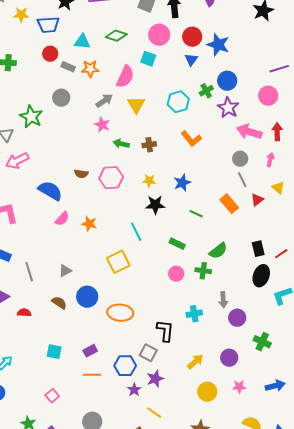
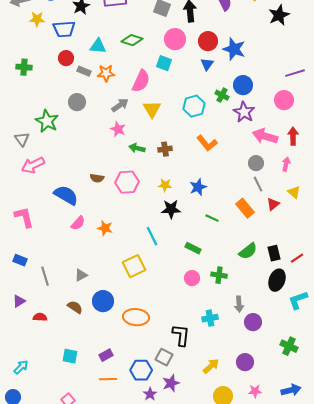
green cross: (206, 91) -> (222, 95), turned -32
green semicircle: (218, 251) -> (248, 251), moved
green cross: (262, 342) -> (289, 346), moved

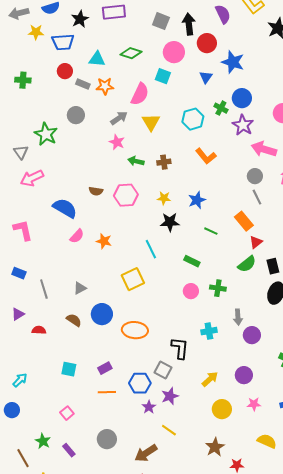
red circle: (208, 41) -> (207, 43), moved
red triangle: (273, 204) -> (256, 242), moved

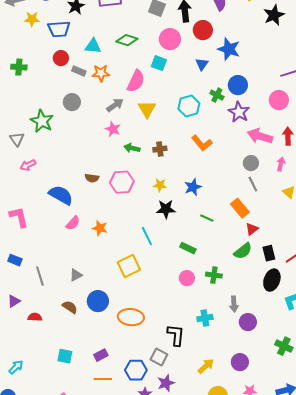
pink arrow: (32, 178) -> (28, 165), size x0.7

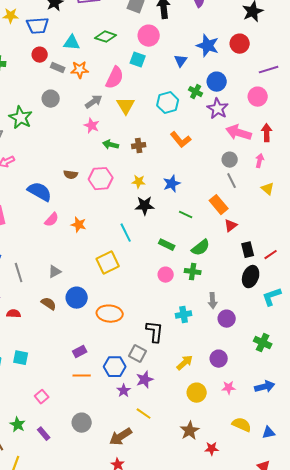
red circle: (203, 30) -> (240, 44), moved
green semicircle: (243, 251) -> (201, 248), moved
cyan square: (65, 356) -> (21, 358), moved

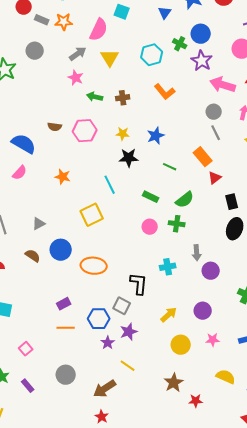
pink semicircle: (52, 220) -> (20, 173), moved

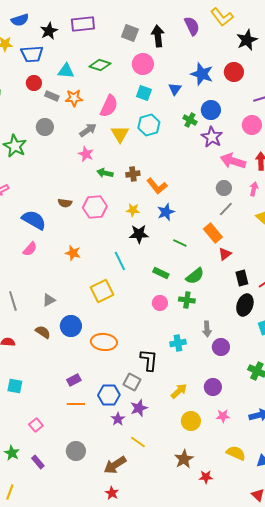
cyan square: (122, 12) -> (144, 93), moved
cyan hexagon: (152, 55) -> (149, 125), moved
orange L-shape: (165, 92) -> (157, 186), moved
gray line: (216, 133) -> (226, 209), turned 70

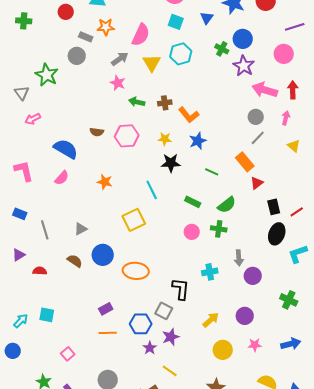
gray rectangle: (52, 96) -> (86, 37), moved

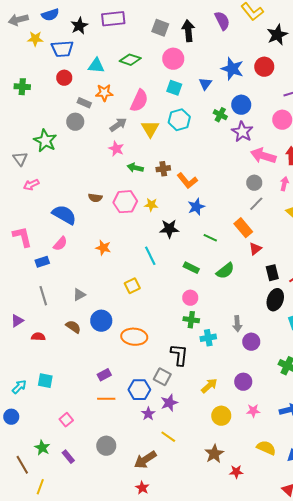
yellow star: (165, 139) -> (151, 205), moved
blue rectangle: (20, 214) -> (42, 262), moved, turned -40
yellow square: (134, 220) -> (132, 286), size x0.7
green cross: (219, 229) -> (191, 320), moved

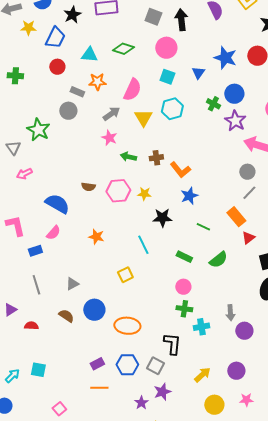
blue trapezoid: (62, 49) -> (55, 38), turned -60
blue hexagon: (139, 390) -> (127, 365), moved

